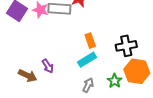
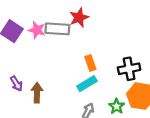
purple arrow: (48, 66) -> (16, 84), moved
brown arrow: (28, 76) -> (37, 93), moved, turned -114

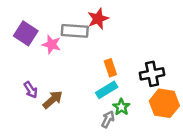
pink star: (37, 30) -> (51, 44), moved
brown arrow: (37, 93) -> (53, 100), turned 48
green star: (117, 106) -> (121, 107), moved

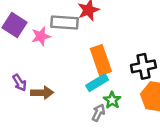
pink star: (51, 44) -> (41, 36), turned -30
orange rectangle: (110, 68) -> (101, 60), size x1.6
brown arrow: (53, 100) -> (42, 93), turned 40

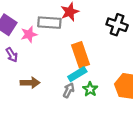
black cross: (143, 66) -> (117, 25), moved, turned 30
purple arrow: (19, 83) -> (12, 55), moved
gray arrow: (98, 113) -> (69, 90), moved

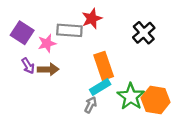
black cross: (117, 25) -> (144, 33), turned 30
brown arrow: (30, 83) -> (48, 69), moved
green star: (90, 89) -> (131, 97), moved, size x1.6

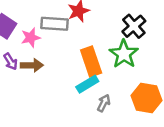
green star: (131, 97) -> (124, 54), moved
gray arrow: (91, 105) -> (104, 103), moved

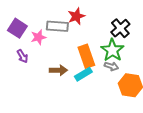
brown arrow: (32, 65) -> (58, 70), moved
gray arrow: (104, 103) -> (111, 66), moved, turned 80

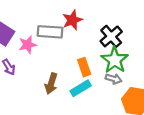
black cross: (120, 28) -> (111, 36), moved
orange rectangle: (86, 56) -> (84, 67), size x0.7
brown arrow: (58, 70) -> (51, 84), turned 108

